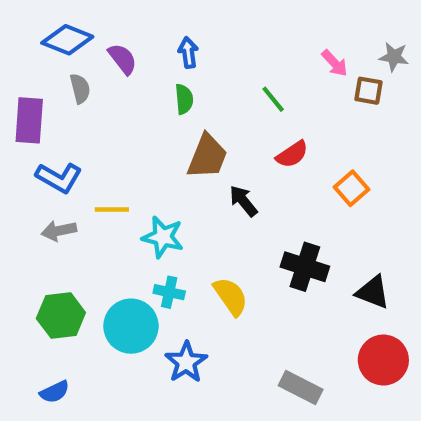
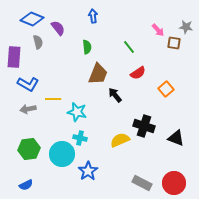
blue arrow: (188, 53) -> (93, 16), moved
yellow semicircle: (231, 296) -> (120, 140), moved, turned -78
red circle: (383, 360) -> (174, 183), moved

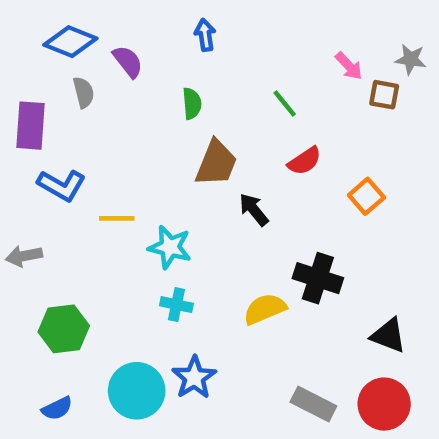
gray arrow: (28, 109) -> (24, 256), moved
black triangle: (176, 138) -> (389, 336), moved
cyan circle: (62, 154) -> (137, 391), moved

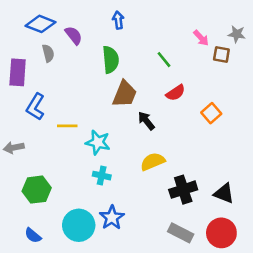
green semicircle: (192, 103) -> (111, 60), size x1.5
blue L-shape: (62, 185) -> (35, 107), turned 92
black cross: (318, 278) -> (183, 190), moved, turned -36
yellow semicircle: (265, 309) -> (153, 162), moved
blue semicircle: (57, 408) -> (33, 235), turned 66

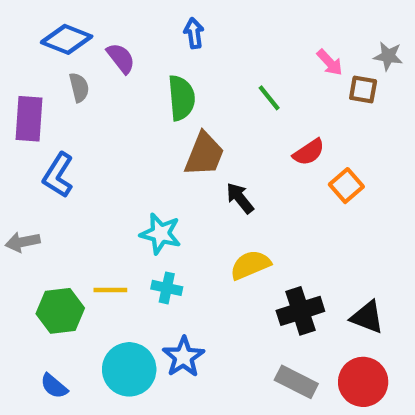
red semicircle: (176, 93) -> (309, 152), moved
yellow line: (67, 126) -> (110, 290), moved

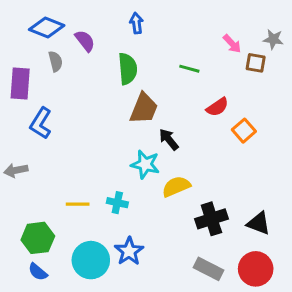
green line: (269, 98) -> (189, 69), turned -36
cyan star: (161, 234) -> (145, 164), moved
green hexagon: (60, 311) -> (38, 238), moved

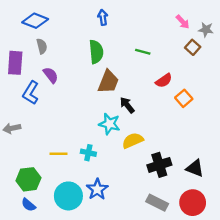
purple semicircle: (85, 41) -> (51, 75), moved
pink arrow: (232, 44) -> (183, 22), moved
brown square: (256, 63) -> (193, 47), turned 32

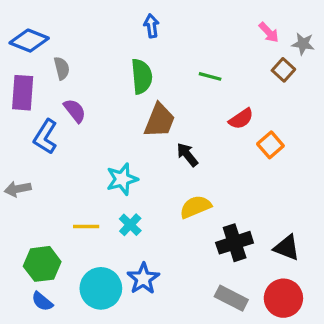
blue diamond: (35, 21) -> (29, 41), moved
cyan star: (109, 124) -> (122, 179), moved, turned -30
cyan cross: (88, 153) -> (130, 225), turned 32

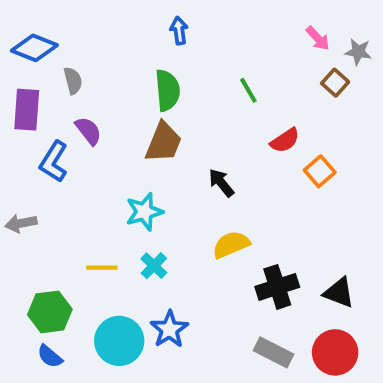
green line: (210, 76) -> (248, 90), turned 45
brown trapezoid: (160, 120) -> (164, 142), moved

